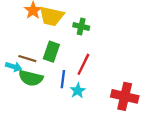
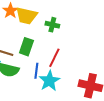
cyan star: (78, 91) -> (49, 81), size x1.5

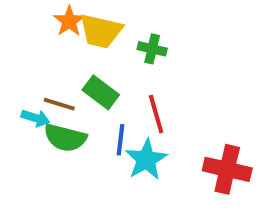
green rectangle: (26, 47) -> (101, 92), turned -72
red line: (54, 58) -> (156, 114), turned -42

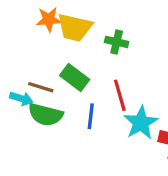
orange star: (69, 21) -> (49, 19), turned 30
cyan star: (146, 159) -> (141, 123), moved

